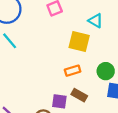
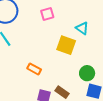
orange rectangle: (73, 71) -> (34, 69), moved, turned 40

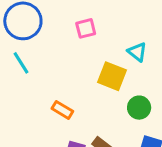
green circle: (87, 73) -> (139, 108), moved

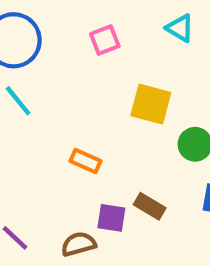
cyan triangle: (137, 52) -> (180, 28), moved

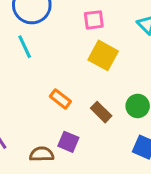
yellow square: (151, 104) -> (103, 55), moved
brown rectangle: (150, 206) -> (101, 112), moved

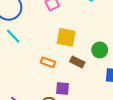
yellow square: (103, 55) -> (66, 37), moved

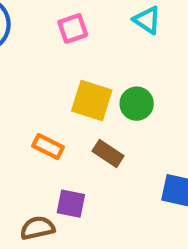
green circle: (100, 50) -> (137, 104), moved

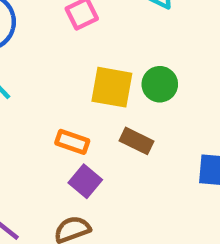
purple square: (71, 204) -> (85, 181), moved, turned 36

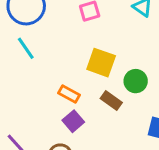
green circle: (160, 84) -> (136, 81), moved

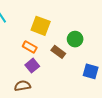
yellow square: (101, 63) -> (41, 26), moved

